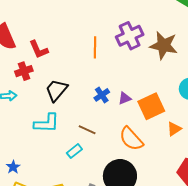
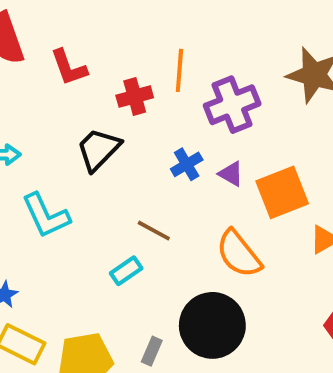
purple cross: (130, 36) -> (232, 105), moved
red cross: (24, 71) -> (135, 96), moved
purple triangle: (125, 98) -> (231, 174), turned 48
cyan L-shape: (47, 123) -> (46, 216), moved, turned 60

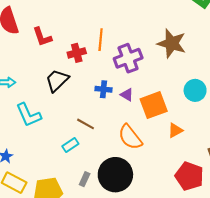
blue cross: (187, 164) -> (103, 89), turned 35
gray rectangle: (152, 351) -> (85, 179), moved

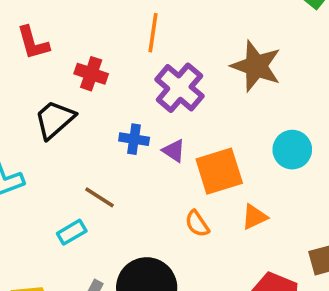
orange line: (101, 40) -> (153, 33), moved
red cross: (77, 53) -> (91, 74), turned 30
purple cross: (128, 58) -> (179, 88), turned -32
orange semicircle: (130, 137) -> (197, 224), moved, size x0.6

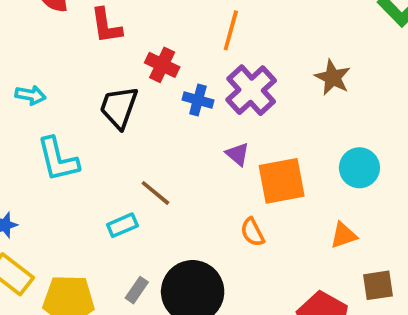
brown star: (256, 66) -> (333, 78), size x0.7
black trapezoid: (55, 120) -> (119, 107), turned -36
blue cross: (134, 139) -> (198, 100), moved
orange triangle: (254, 217) -> (344, 235), moved

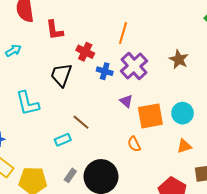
cyan arrow: (30, 95) -> (13, 50), moved, turned -42
cyan circle: (359, 168) -> (182, 113), moved

